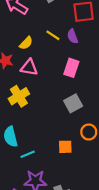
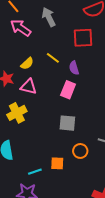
purple semicircle: (73, 36) -> (74, 68), moved
gray square: (73, 103) -> (67, 123), turned 30
cyan line: (28, 154) -> (35, 172), moved

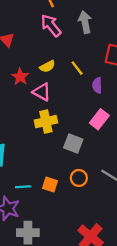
pink rectangle: (68, 90) -> (99, 119), moved
yellow cross: (17, 113) -> (46, 122), moved

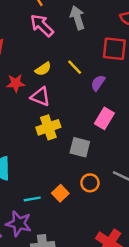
red star: (20, 77) -> (16, 83), turned -30
purple semicircle: (97, 85) -> (98, 83), turned 42
orange square: (50, 185) -> (60, 193), turned 35

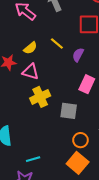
orange square: (60, 193) -> (78, 163), moved, size x1.5

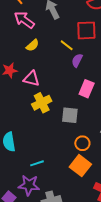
yellow line: (57, 44) -> (67, 45), moved
yellow semicircle: (30, 48) -> (33, 45), moved

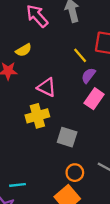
yellow semicircle: (33, 45) -> (24, 50), moved
pink triangle: (31, 79) -> (47, 87), moved
pink rectangle: (87, 89) -> (94, 99), moved

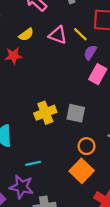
pink triangle: (47, 87) -> (58, 35), moved
yellow cross: (37, 116) -> (45, 113), moved

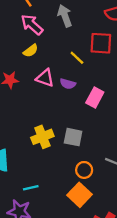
yellow semicircle: (26, 35) -> (31, 51), moved
pink triangle: (58, 35) -> (45, 78), moved
purple semicircle: (90, 52) -> (68, 84), moved, turned -105

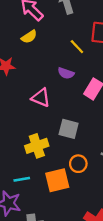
pink triangle: (45, 78) -> (41, 98), moved
yellow cross: (42, 137) -> (37, 146), moved
orange square: (79, 195) -> (57, 180), moved, turned 30

